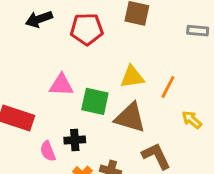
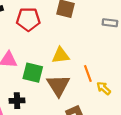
orange line: (168, 87) -> (88, 73), moved, turned -49
brown triangle: (130, 118) -> (58, 85), turned 40

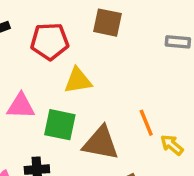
yellow triangle: (61, 55) -> (78, 81), moved
brown triangle: (58, 85) -> (101, 143), turned -45

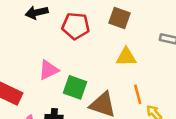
yellow triangle: (78, 81) -> (126, 57), moved
pink triangle: (21, 106) -> (49, 70), turned -35

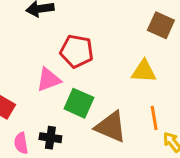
brown square: (120, 18) -> (161, 25), moved
red pentagon: (76, 26) -> (77, 51), moved

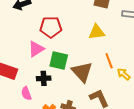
brown triangle: (111, 127) -> (82, 72), turned 35
black cross: (50, 138) -> (44, 78), moved

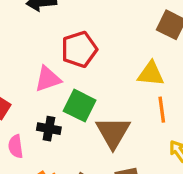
red pentagon: (51, 27) -> (79, 49), turned -30
orange line: (109, 61) -> (162, 110), moved

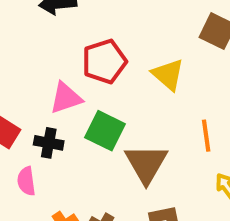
yellow triangle: (151, 74) -> (168, 74), moved, turned 36
black cross: (49, 129) -> (49, 143), moved

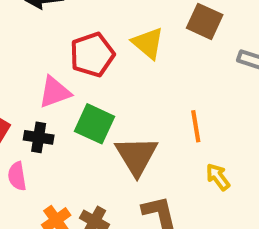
yellow triangle: (168, 74) -> (148, 43), moved

